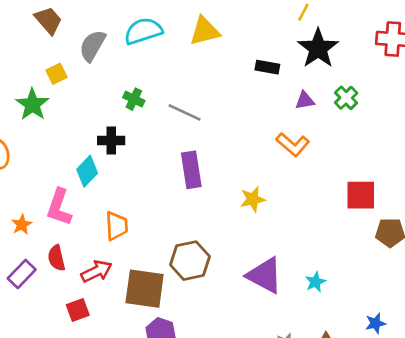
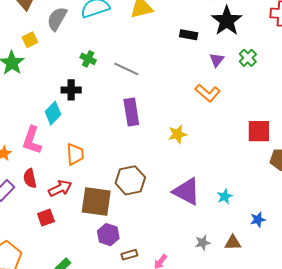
purple triangle: (305, 100) -> (217, 60), turned -42
blue star: (375, 323) -> (258, 220), moved

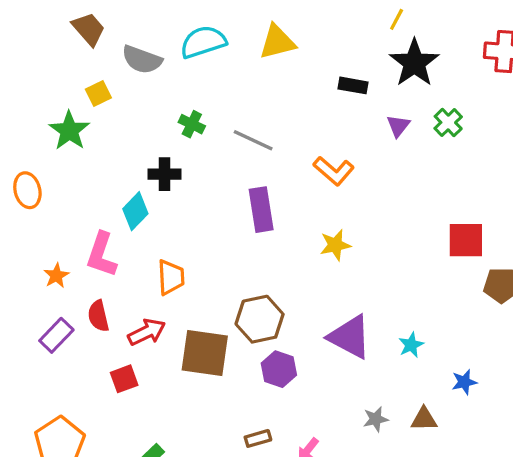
gray semicircle: (57, 19) -> (142, 60), turned -100
orange L-shape: (208, 93) -> (334, 171), moved
purple hexagon: (108, 235) -> (279, 369), moved

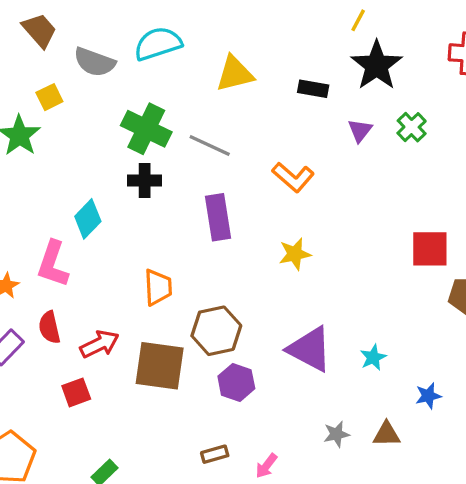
yellow triangle: (277, 42) -> (235, 74), moved
green cross: (192, 124) -> (146, 129), size x1.8
black cross: (164, 174) -> (145, 181), moved
orange trapezoid: (171, 277) -> (158, 287), moved

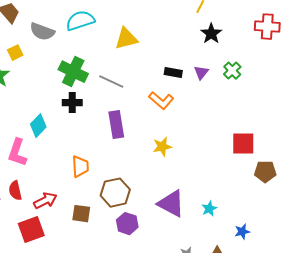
black star: (377, 65) -> (211, 34), size x0.7
black rectangle: (313, 89) -> (173, 73), moved
brown square: (160, 366) -> (81, 214), size x0.6
red square: (76, 392) -> (31, 230), size x1.5

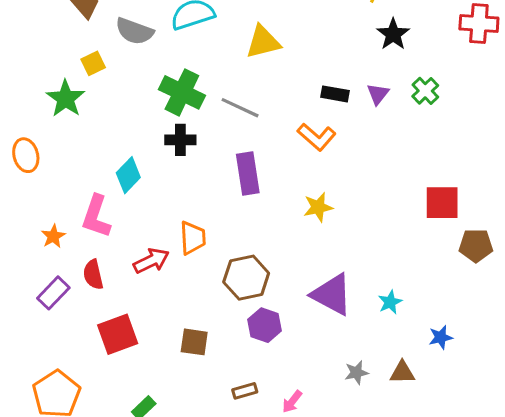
red arrow: (45, 201) -> (151, 261), moved
brown square: (81, 214) -> (194, 342), moved

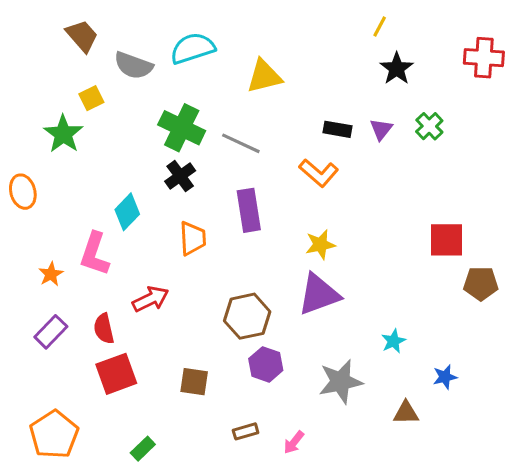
black cross: (180, 140) -> (180, 176), turned -36
orange trapezoid: (193, 238) -> (193, 238), moved
red semicircle: (93, 275) -> (104, 329), moved
purple triangle: (332, 294) -> (319, 294), moved, turned -48
gray star: (356, 373) -> (341, 382), moved, size x1.8

